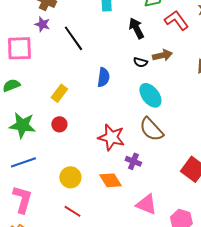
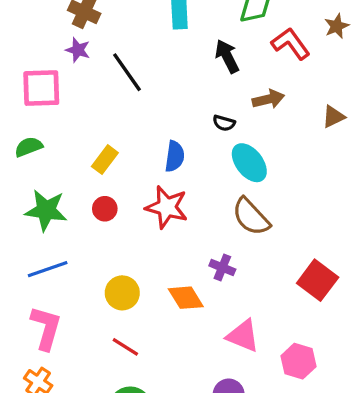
black semicircle: (140, 62) -> (224, 123), moved
blue semicircle: (103, 77) -> (175, 156), moved
red star: (111, 137) -> (167, 207), moved

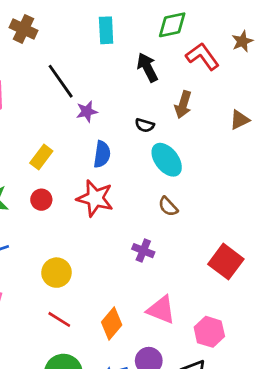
purple star: (78, 50) -> (87, 112), moved, turned -30
brown arrow: (268, 99) -> (183, 105), turned 120
brown semicircle: (251, 217) -> (168, 207), size x0.6
orange diamond: (186, 298) -> (112, 324), moved, turned 72

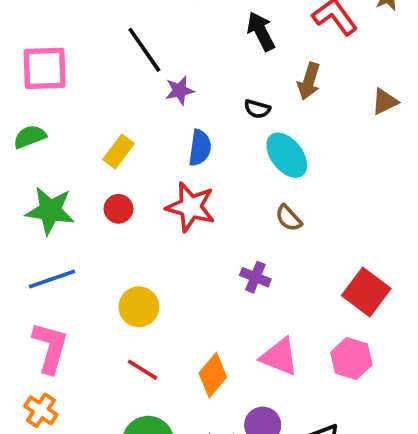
pink hexagon: (209, 332) -> (351, 359), moved

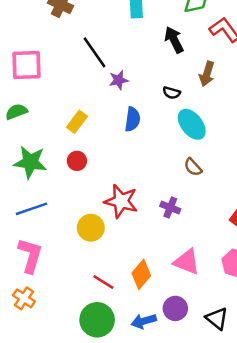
red star: (191, 207) -> (121, 201), moved
red line: (143, 370) -> (103, 282), moved

